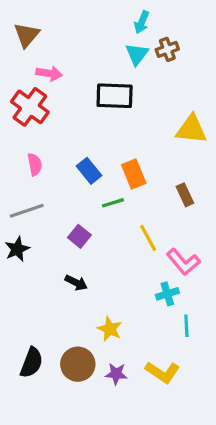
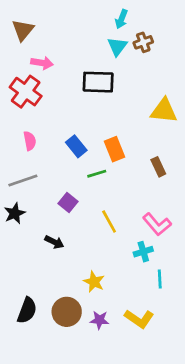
yellow line: (148, 238) -> (109, 222), moved
black arrow: (76, 283) -> (54, 242), moved

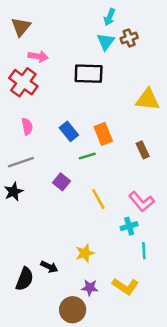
black arrow: (54, 242) -> (49, 267), moved
yellow star: (94, 282) -> (85, 253), turned 30
brown circle: (67, 312) -> (73, 310), moved

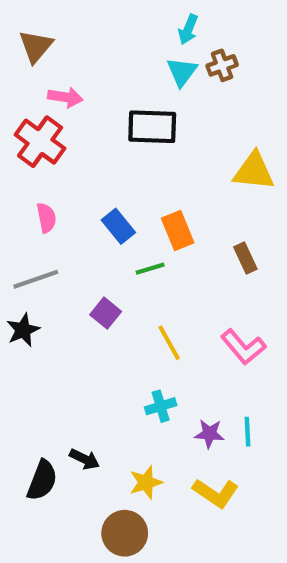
cyan cross: (129, 226) -> (161, 406), moved
yellow star: (85, 253) -> (146, 482), moved
purple star: (90, 288) -> (209, 434), moved

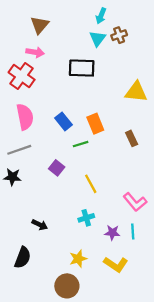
brown triangle: (36, 46) -> (40, 25), moved
pink semicircle: (46, 218) -> (25, 117), size x1.6
black star: (23, 330) -> (12, 177), turned 30
pink L-shape: (243, 347) -> (135, 202), moved
black arrow: (84, 459) -> (40, 225), moved

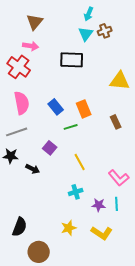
black arrow: (40, 225) -> (33, 169), moved
brown circle: (67, 286) -> (39, 252), moved

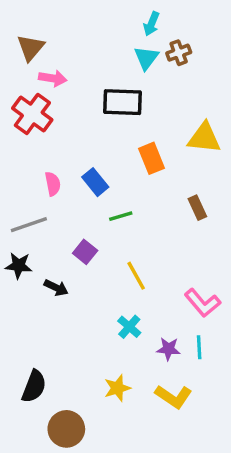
brown triangle: (35, 22) -> (31, 48), moved
pink semicircle: (22, 103) -> (53, 184), moved, size x0.6
orange rectangle: (84, 109) -> (151, 158), moved
cyan cross: (76, 192) -> (129, 327), turned -32

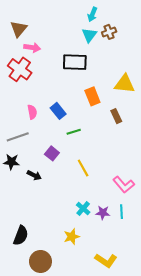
brown rectangle: (197, 208) -> (116, 116), moved
cyan cross: (129, 327) -> (83, 209), moved
yellow L-shape: (174, 397) -> (106, 260), moved

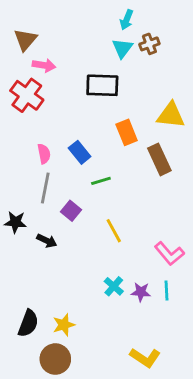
brown rectangle: (116, 116) -> (159, 159), size x1.5
gray line: (18, 137) -> (45, 188), moved, turned -60
yellow star: (72, 237) -> (64, 325), moved

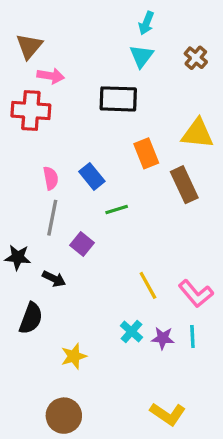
brown cross: (149, 44) -> (196, 58), moved, turned -30
red cross: (27, 95) -> (31, 111), turned -32
yellow line: (114, 231) -> (148, 285), moved
black semicircle: (28, 323) -> (31, 318), moved
yellow star: (64, 325) -> (74, 356), moved

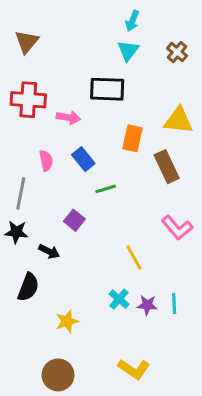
pink arrow: (51, 76) -> (68, 118), moved
orange rectangle: (146, 153) -> (132, 138), turned 35
gray line: (52, 218) -> (21, 193), moved
pink L-shape: (196, 294) -> (177, 228), moved
yellow L-shape: (168, 414) -> (134, 369), moved

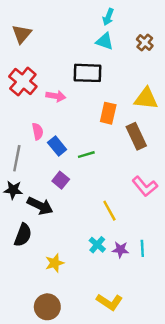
cyan triangle: (128, 51) -> (105, 41), turned -48
red cross: (28, 100) -> (23, 81), turned 36
blue rectangle: (83, 159) -> (57, 146), moved
black arrow: (49, 251) -> (40, 206), size x1.5

